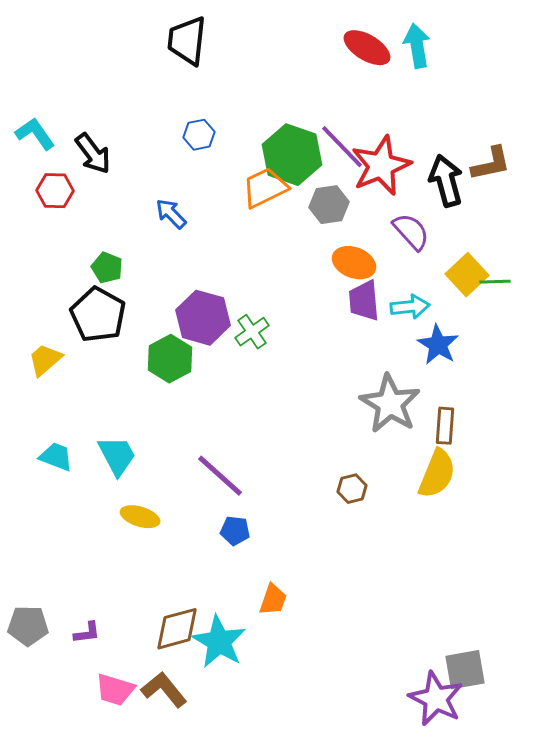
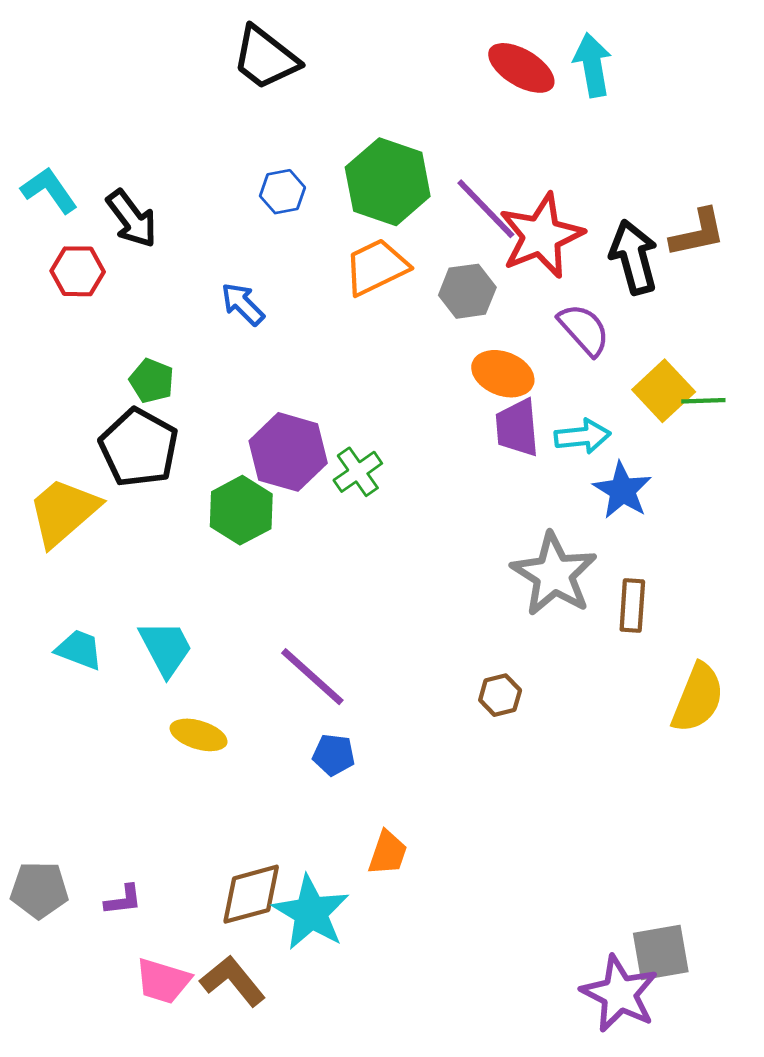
black trapezoid: (187, 41) -> (265, 58), turned -58
green hexagon: (292, 155) -> (388, 182), moved
yellow trapezoid: (45, 360) -> (63, 512), size x1.5
yellow semicircle: (437, 474) -> (698, 698), moved

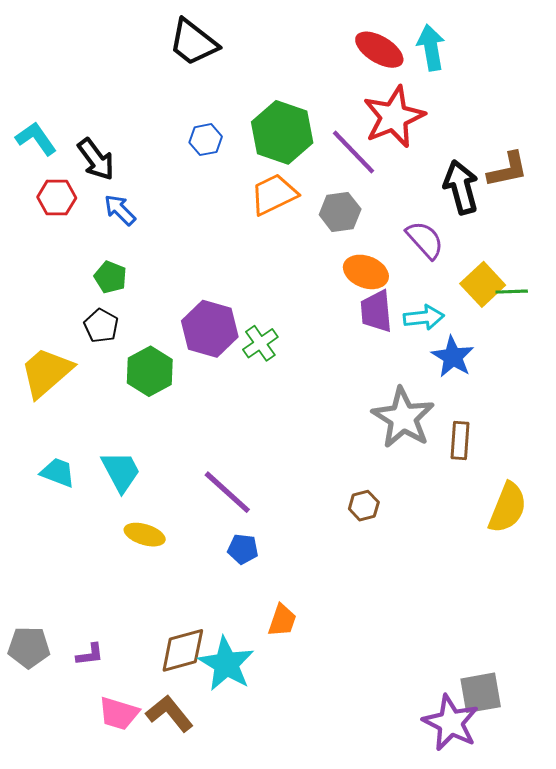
red star: (541, 236) -> (394, 117), moved
blue arrow: (243, 304) -> (120, 210), moved
black pentagon: (139, 448) -> (101, 326), size x0.6
green hexagon: (241, 510) -> (150, 371), moved

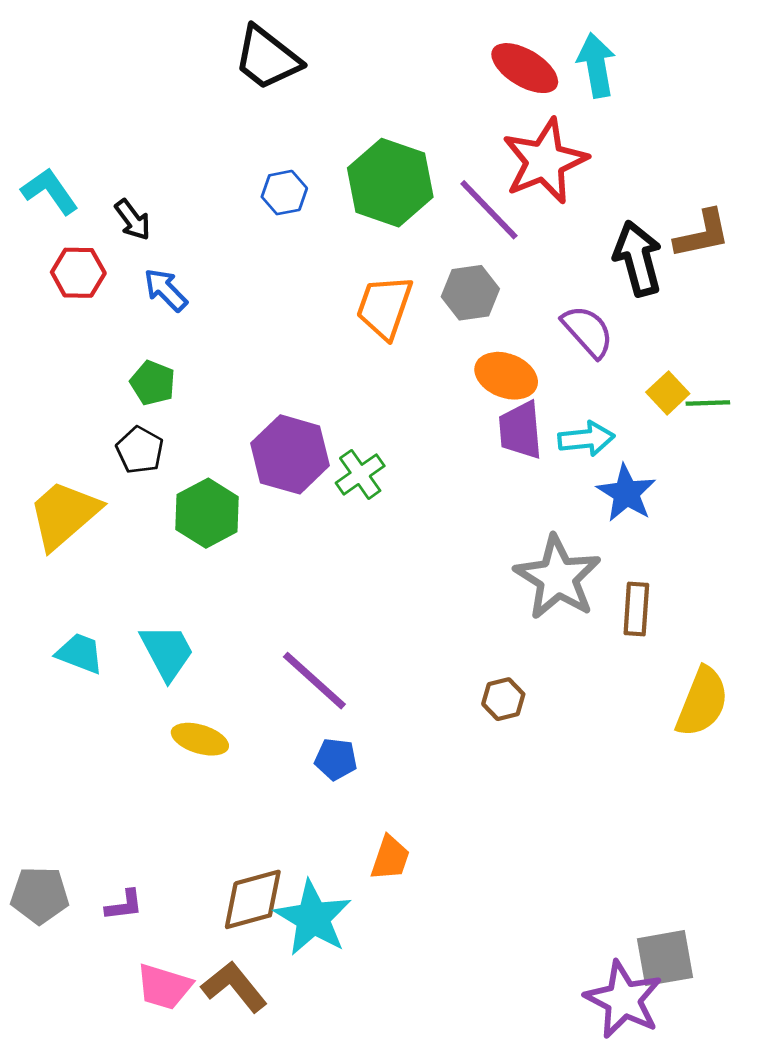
black arrow: (96, 159) -> (133, 220), size x0.7
orange trapezoid: (274, 194) -> (384, 307), moved, turned -45
yellow square: (483, 284) -> (668, 393), size x0.7

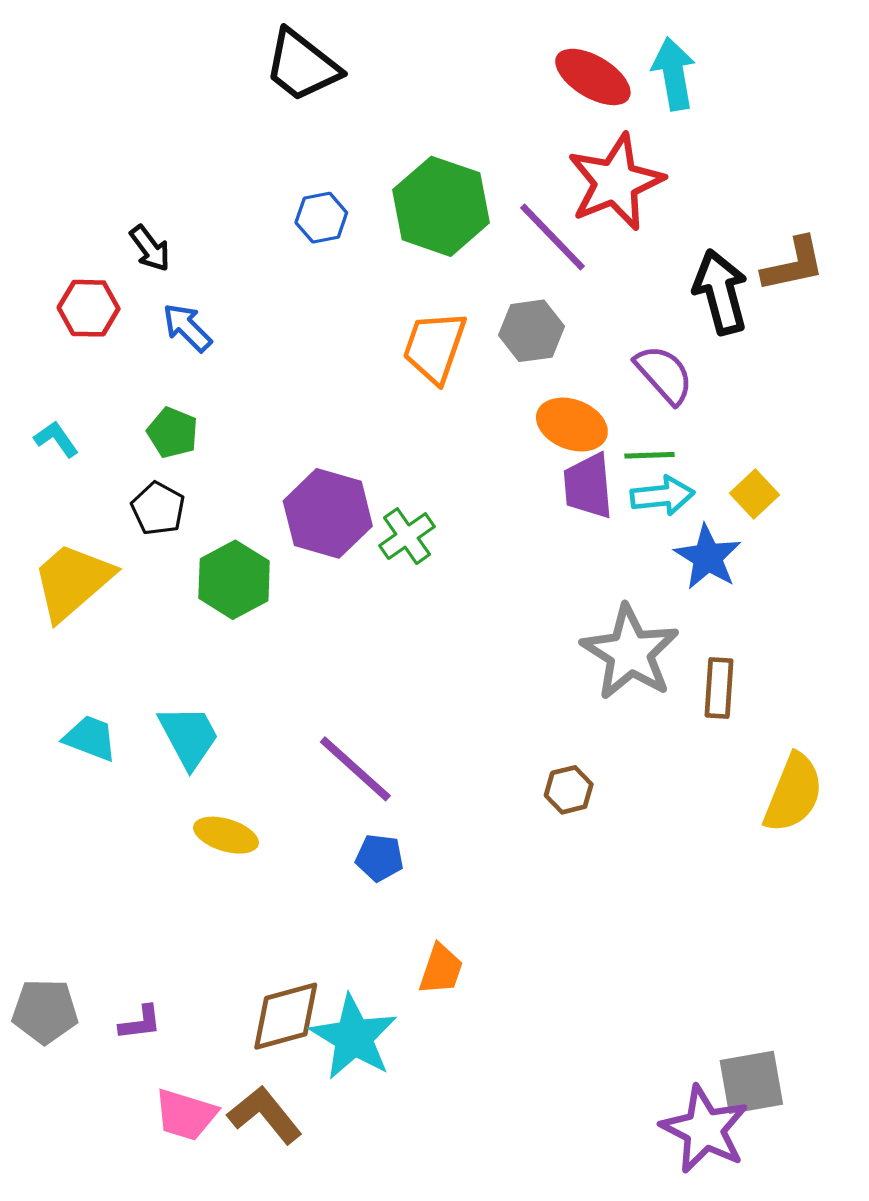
cyan L-shape: (50, 191) -> (56, 439), moved, size x0.7
yellow square: (668, 393) -> (755, 494), moved
green line: (708, 403) -> (649, 455), moved

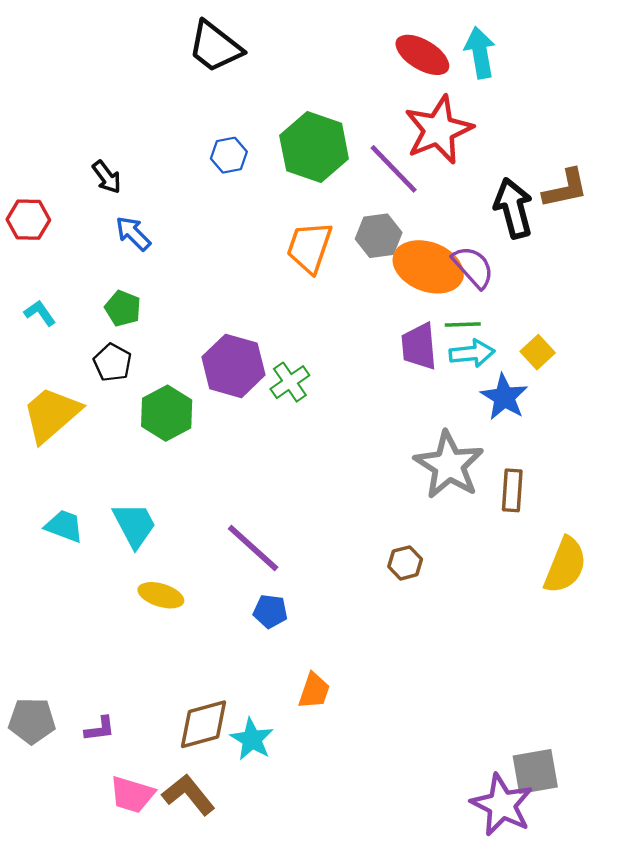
red hexagon: (89, 308) -> (28, 220), moved
orange ellipse: (572, 425) -> (428, 267), moved, size x1.4
cyan star: (354, 1037) -> (252, 739), size x0.7

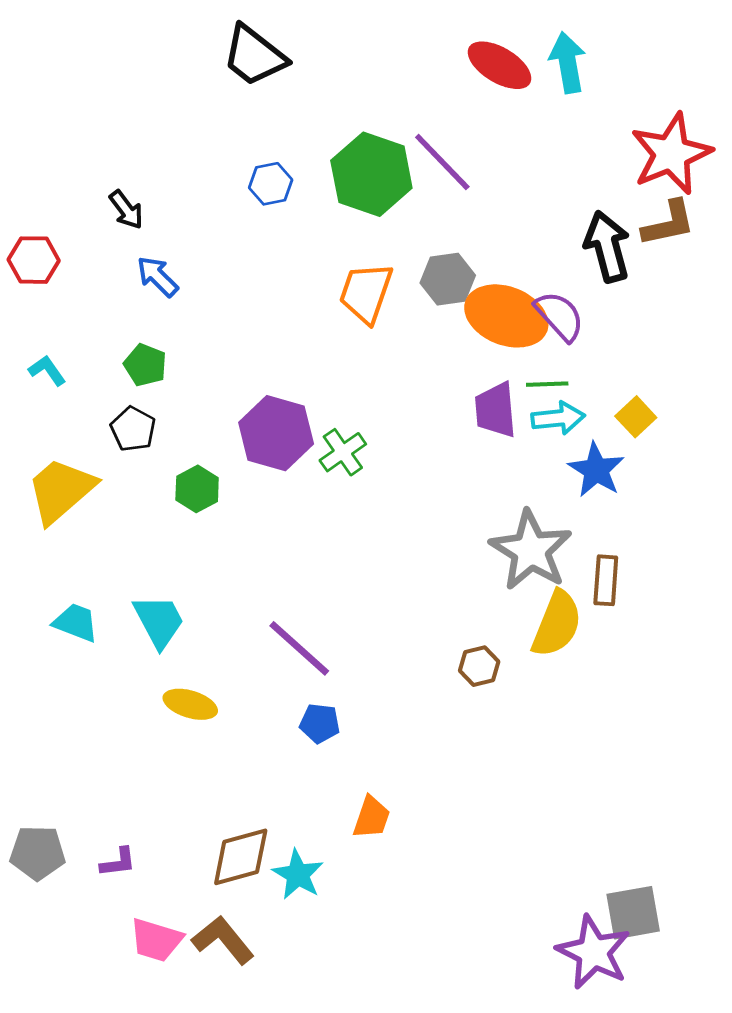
red star: (439, 130) -> (671, 154), moved
purple line: (394, 169) -> (442, 162), moved
green hexagon: (167, 413) -> (197, 489), size x0.7
yellow semicircle: (565, 565) -> (557, 624), moved

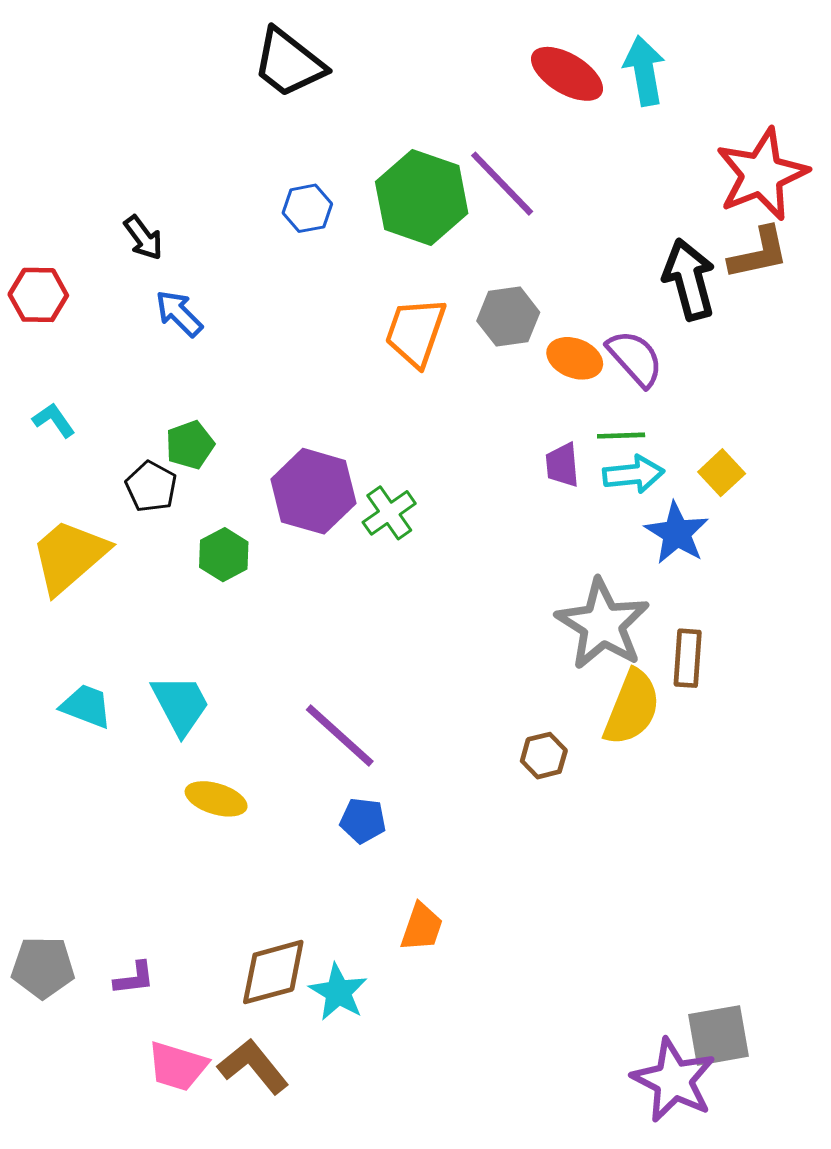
orange ellipse: (506, 316) -> (575, 358), size x0.6
green pentagon: (145, 365) -> (190, 445), moved, turned 30
purple trapezoid: (495, 410) -> (562, 465), size x0.7

